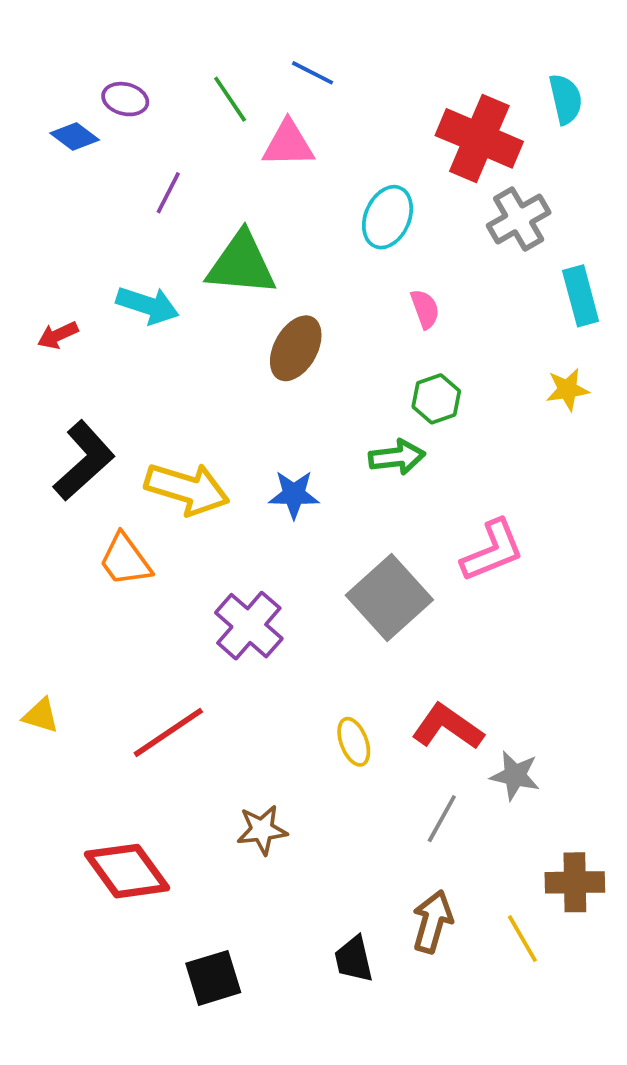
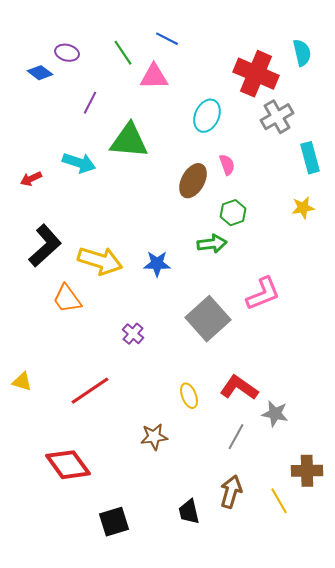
brown ellipse: (296, 348) -> (193, 181), moved
purple cross: (249, 626) -> (133, 334), size x0.6
brown star: (262, 830) -> (154, 437), moved

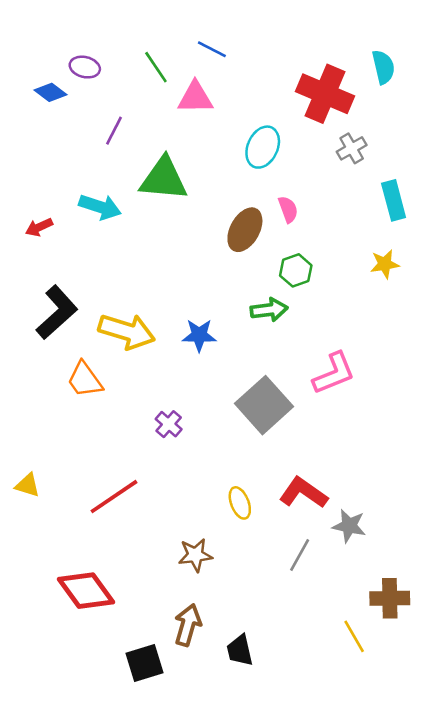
gray cross: (277, 117) -> (352, 148), size x0.7
brown arrow: (231, 492) -> (188, 625), moved

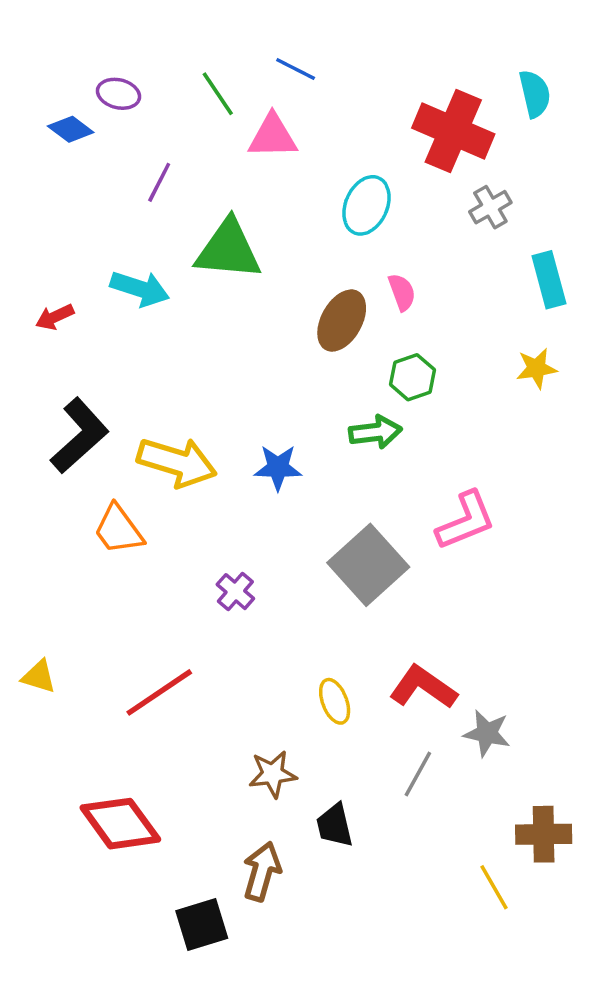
black trapezoid: (240, 650) -> (335, 825), moved

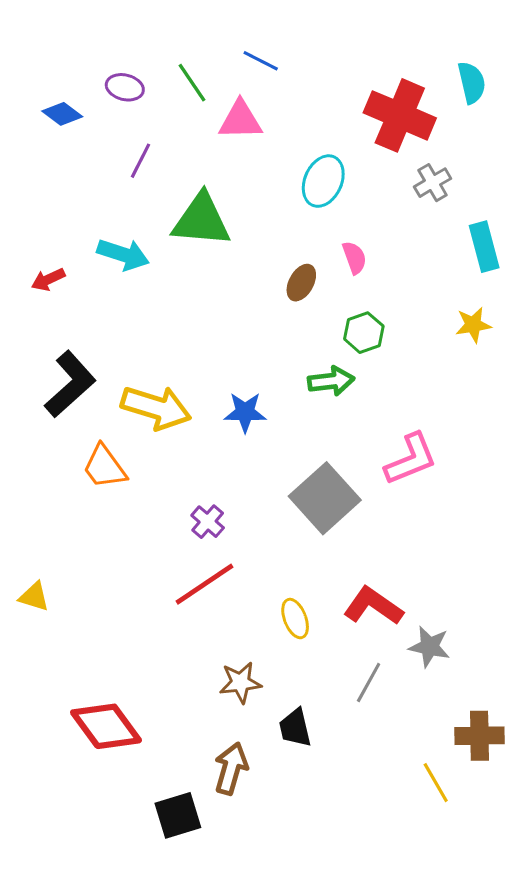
purple ellipse: (118, 94) -> (125, 87), moved
brown ellipse: (342, 321) -> (301, 283), size x0.7
red line: (159, 692) -> (204, 584), moved

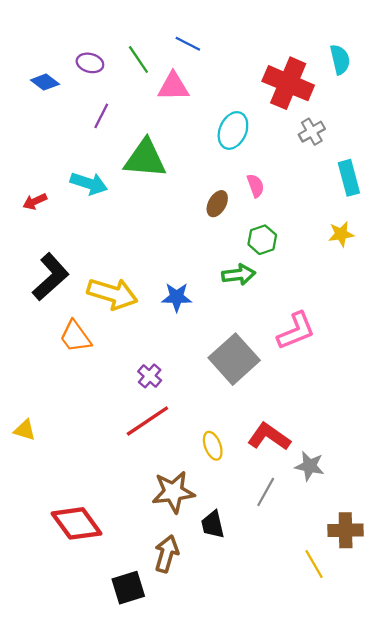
brown star: (240, 683) -> (173, 492), size x1.4

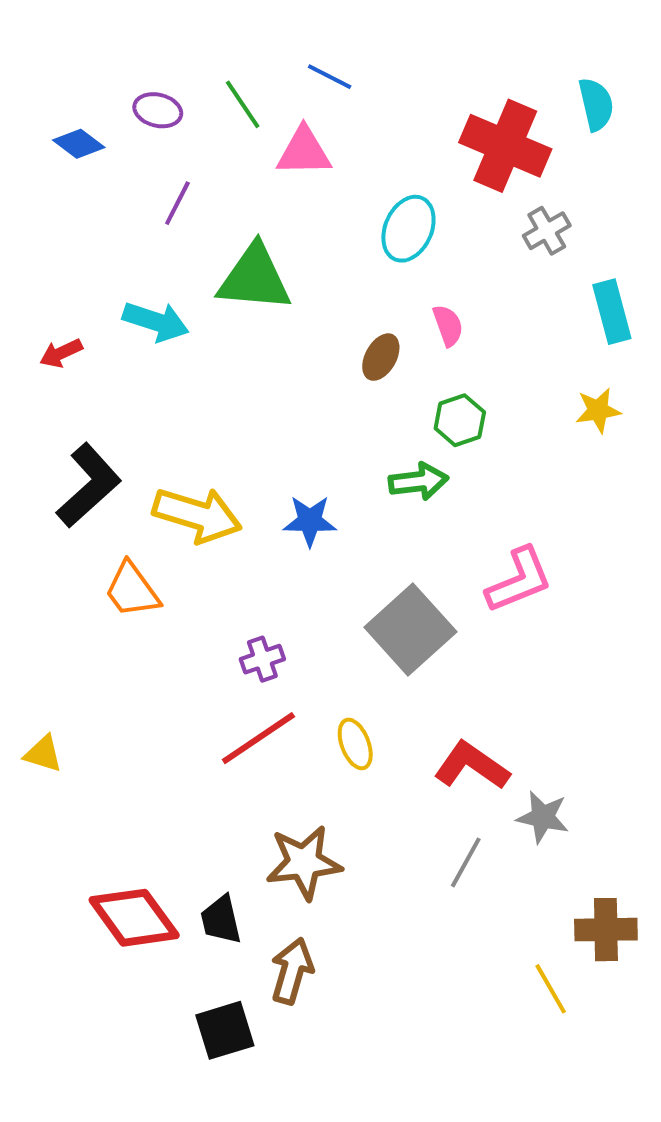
purple cross: (150, 376) -> (262, 659), turned 30
yellow ellipse: (213, 446) -> (355, 744), moved
black trapezoid: (213, 525) -> (221, 920), moved

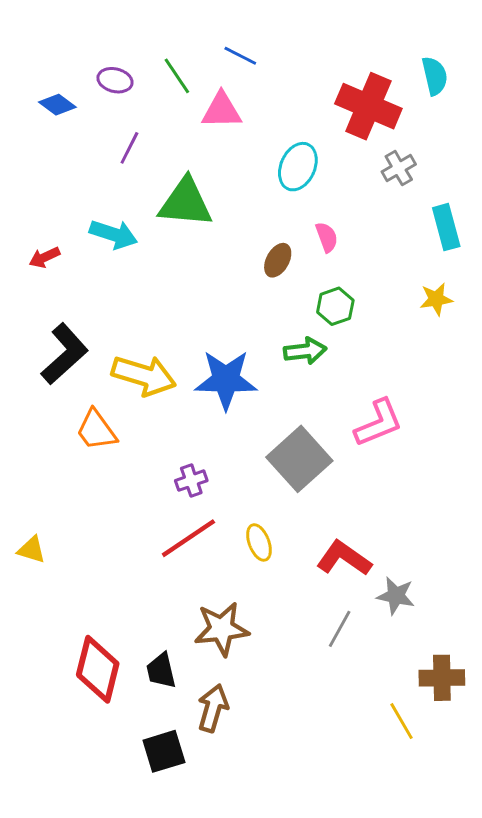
blue star: (310, 521) -> (226, 380), size x1.6
red diamond: (134, 918) -> (98, 669), turned 50

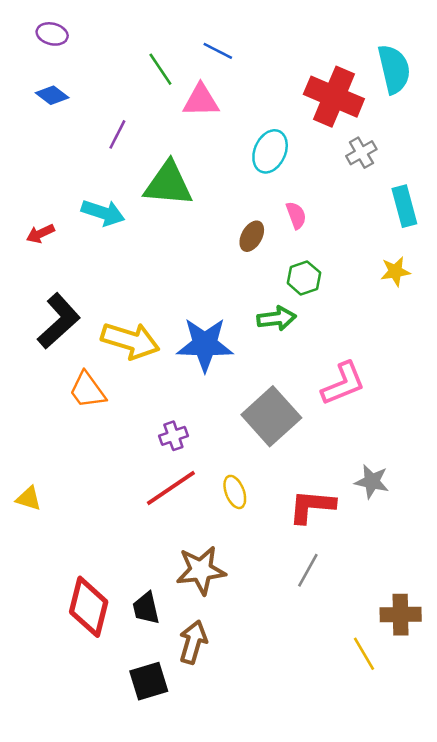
cyan semicircle: (435, 76) -> (394, 69), size x1.4
purple ellipse: (115, 80) -> (52, 34), moved
red L-shape: (344, 558) -> (312, 506), turned -30
gray star: (396, 596) -> (372, 482), moved

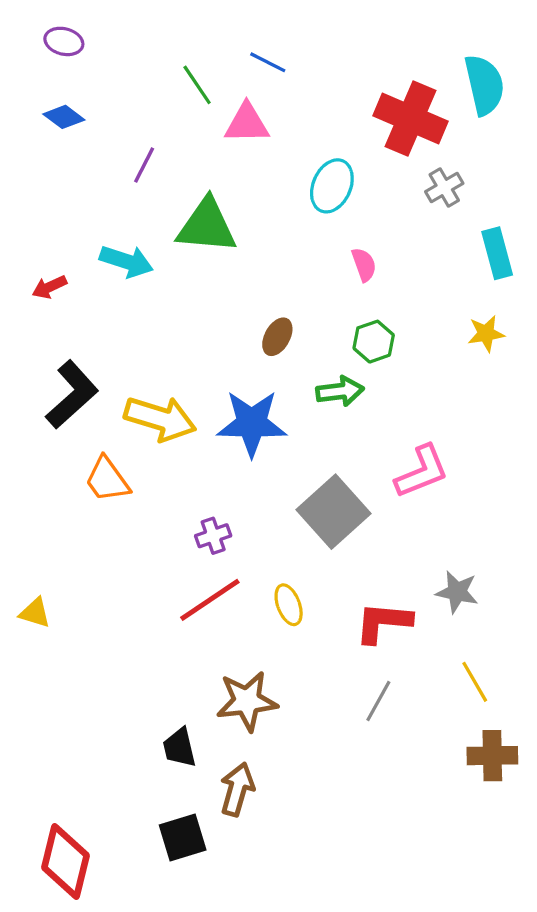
brown ellipse: (252, 236) -> (277, 337), moved
red diamond: (89, 607) -> (65, 862), moved
yellow line: (364, 654) -> (475, 682), moved

